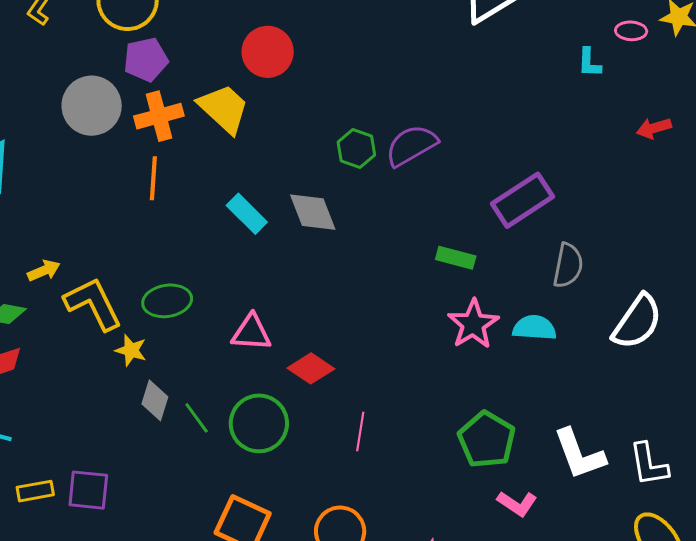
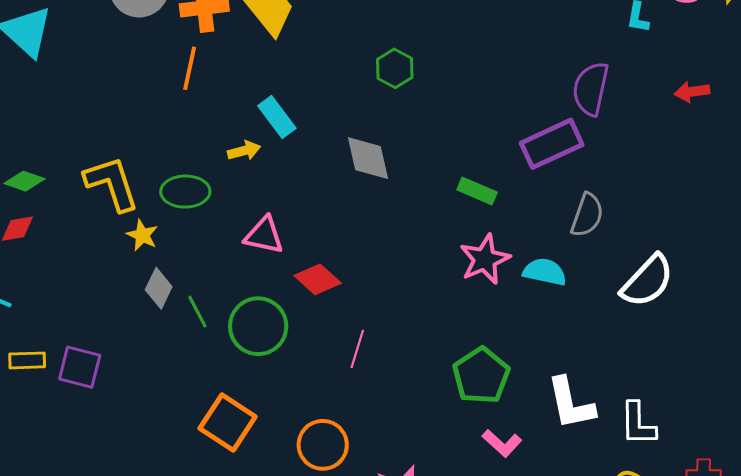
purple semicircle: (411, 145) -> (591, 89), moved, turned -56
gray diamond: (313, 212) -> (368, 158), moved
yellow arrow: (44, 271) -> (244, 151), moved

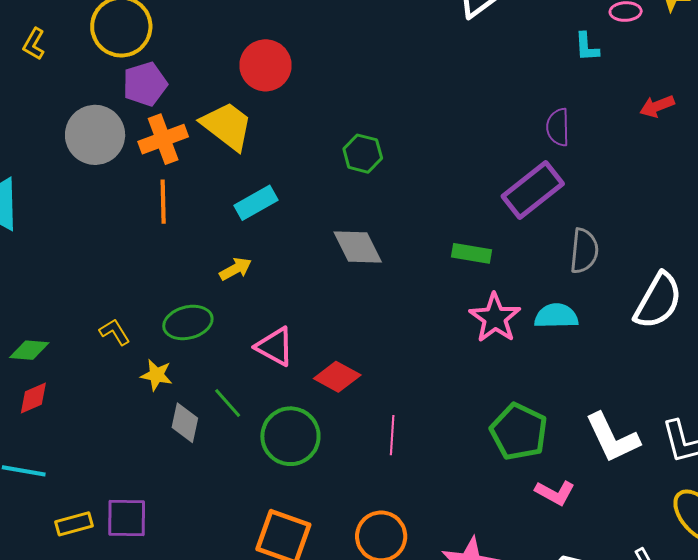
purple semicircle: (591, 89) -> (558, 127), size x0.7
cyan rectangle: (277, 117) -> (256, 203), moved, turned -69
yellow L-shape: (112, 184) -> (115, 332), size x0.5
pink triangle: (264, 235) -> (275, 346), turned 30
green line: (197, 312) -> (228, 403), moved

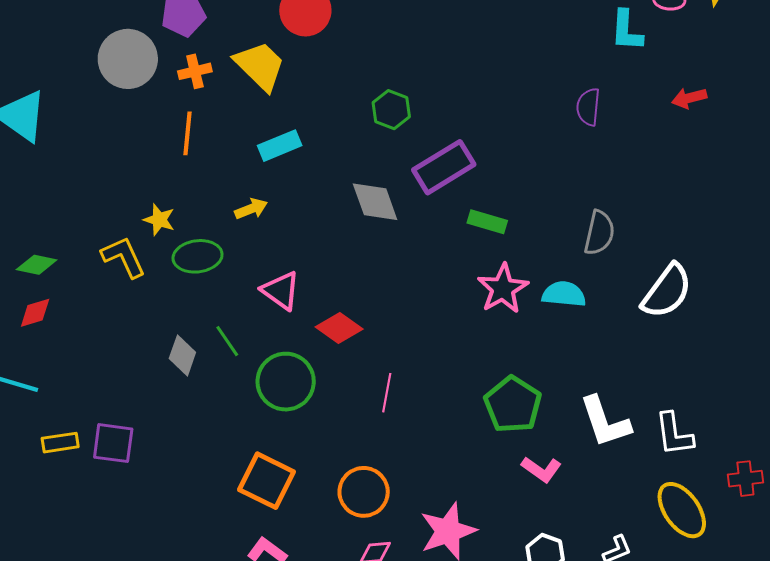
cyan L-shape: (587, 47) -> (627, 31), size x1.4
orange cross: (163, 139) -> (195, 71), size x0.7
purple rectangle: (533, 190) -> (444, 167), moved
yellow L-shape: (115, 332) -> (124, 257), size x1.5
yellow star: (156, 375) -> (159, 220), moved

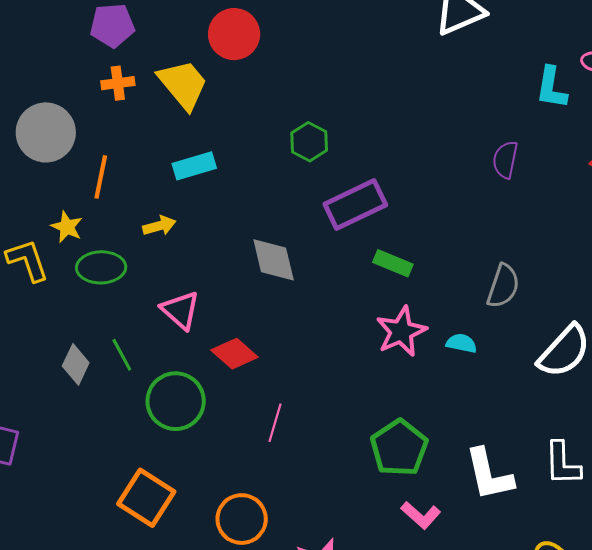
gray circle: (128, 59) -> (46, 132), moved
orange line: (187, 133) -> (101, 177), moved
gray diamond: (375, 202) -> (274, 260), moved
cyan semicircle: (564, 294) -> (461, 343), size x0.7
white L-shape: (674, 434) -> (562, 464), moved

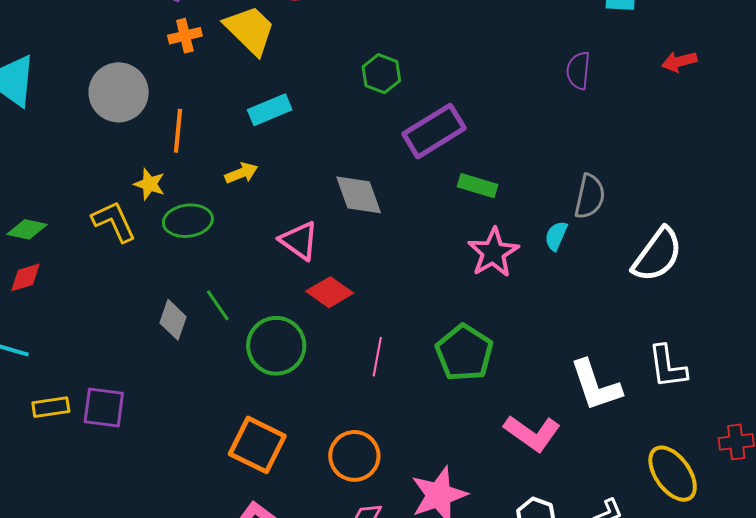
pink triangle: (180, 310) -> (299, 241), moved
cyan semicircle: (461, 343) -> (556, 236), moved, turned -72
green pentagon: (399, 448) -> (464, 353), moved
pink L-shape: (421, 515) -> (532, 433), size x1.4

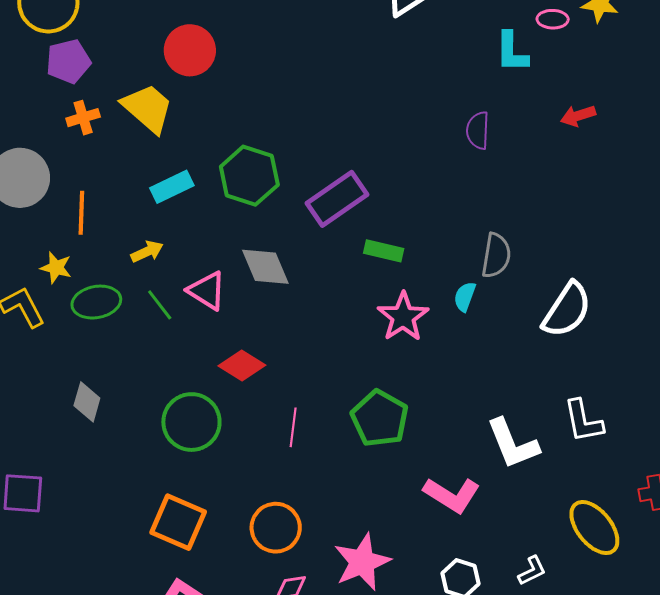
green hexagon: (381, 74) -> (249, 176), moved, size x1.5
pink triangle: (299, 241) -> (207, 291), moved
green line: (218, 305) -> (160, 305), moved

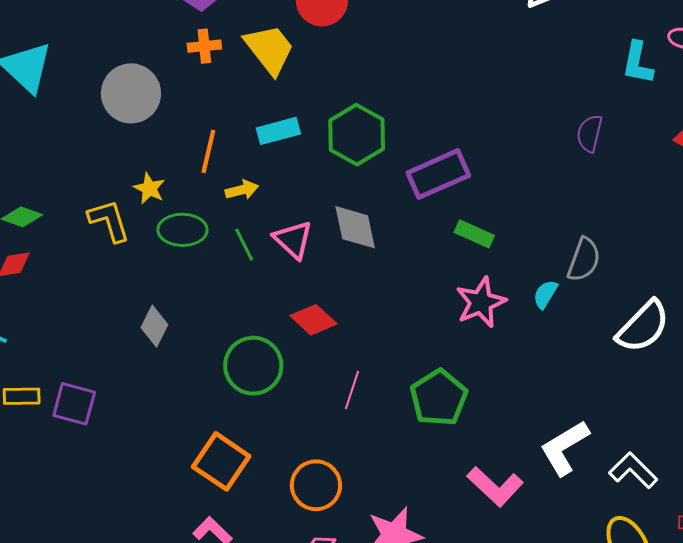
orange line: (81, 213) -> (208, 151), moved
white L-shape: (583, 421) -> (633, 470), moved, turned 135
white L-shape: (513, 444) -> (564, 448), turned 70

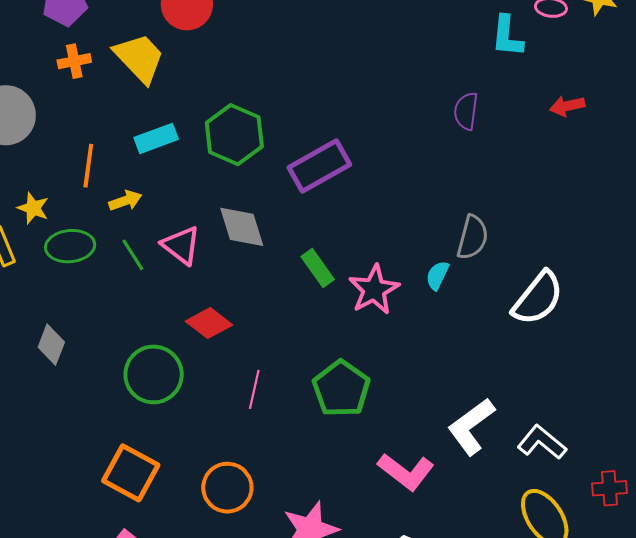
green rectangle: (474, 234) -> (318, 268), moved, turned 36

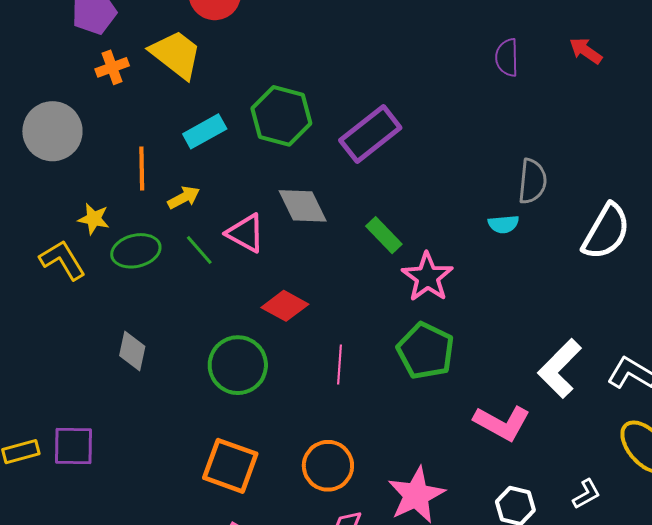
red arrow: (567, 106) -> (586, 51), moved, turned 56
cyan semicircle: (437, 275) -> (503, 224), turned -112
pink star: (374, 290) -> (427, 277), moved

